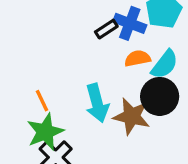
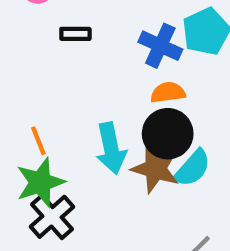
black rectangle: (106, 29) -> (75, 34), moved, turned 30
cyan semicircle: (165, 64) -> (192, 168), moved
black circle: (160, 96) -> (168, 134), moved

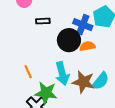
black circle: (168, 134) -> (69, 40), moved
green star: (40, 182) -> (46, 93), moved, turned 30

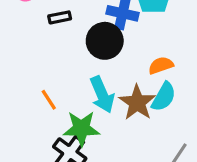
orange semicircle: (87, 46) -> (161, 65), moved
brown star: (83, 82) -> (137, 103), turned 30

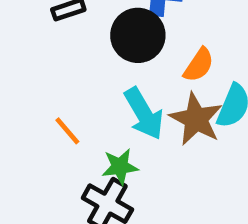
orange semicircle: (161, 65) -> (199, 65), moved, turned 150
green star: (81, 128) -> (120, 167), size x0.7

